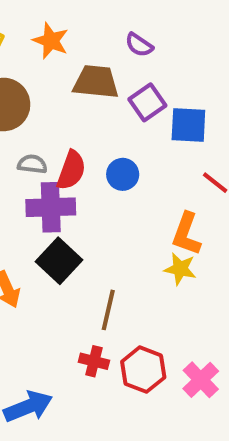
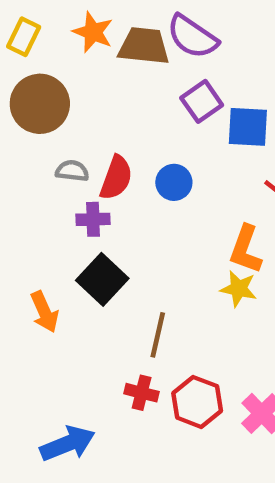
purple semicircle: (139, 45) -> (192, 37), size x1.6
brown trapezoid: (96, 82) -> (144, 46), moved
purple cross: (51, 207) -> (93, 219), size x0.6

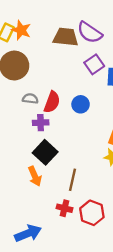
orange star: (93, 32) -> (21, 30), moved
orange arrow: (44, 312) -> (35, 176), moved

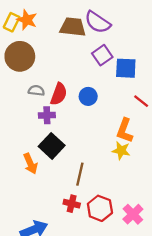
orange arrow: (35, 176) -> (30, 164), moved

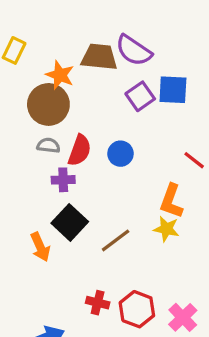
orange star: (27, 20) -> (60, 75), moved
brown circle: (20, 56) -> (48, 104), moved
blue square: (126, 68) -> (173, 90), moved
brown line: (80, 174) -> (116, 240), moved, turned 40

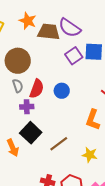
orange star: (60, 75) -> (28, 21), moved
gray semicircle: (48, 145) -> (18, 86), turned 64
yellow star: (166, 229) -> (90, 155), moved

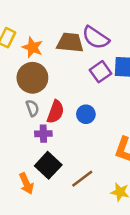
orange star: (28, 21) -> (32, 47), moved

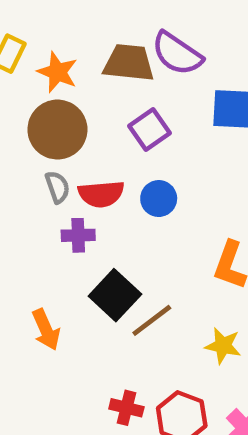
purple square: (100, 72) -> (149, 130), moved
red semicircle: (56, 112) -> (101, 194), turned 65
black square: (48, 165) -> (115, 295), moved

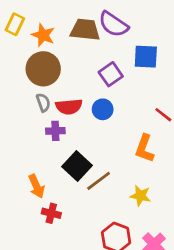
purple square: (149, 130) -> (111, 74), moved
red cross: (126, 408) -> (51, 213), moved

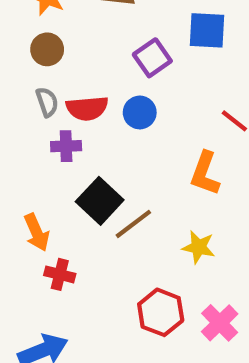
brown circle: (43, 69) -> (47, 49), size x0.6

